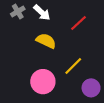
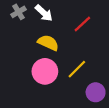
pink circle: (43, 82) -> (45, 71), moved

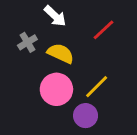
gray cross: (18, 12) -> (27, 42), moved
purple circle: (96, 92) -> (86, 116), moved

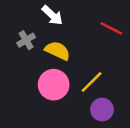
red line: (103, 30) -> (111, 28), moved, turned 70
purple circle: (86, 116) -> (102, 110), moved

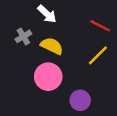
yellow line: (92, 82) -> (98, 55), moved
purple circle: (102, 110) -> (80, 100), moved

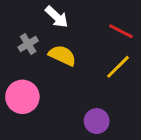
pink circle: (48, 77) -> (22, 97), moved

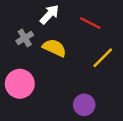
white arrow: (57, 17) -> (49, 14), turned -90
red line: (121, 31) -> (90, 23), moved

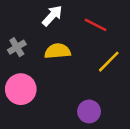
gray cross: (25, 38) -> (17, 47), moved
yellow semicircle: (54, 48) -> (58, 51), turned -30

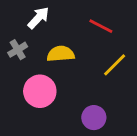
white arrow: (52, 16) -> (38, 18), moved
pink circle: (21, 89) -> (40, 91), moved

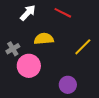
red line: (101, 26) -> (63, 13), moved
gray cross: (18, 50) -> (13, 49), moved

